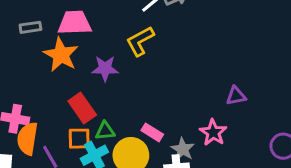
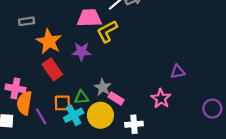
pink trapezoid: (75, 23) -> (89, 18), moved
red rectangle: (82, 108) -> (52, 69), moved
gray star: (183, 149) -> (103, 87), moved

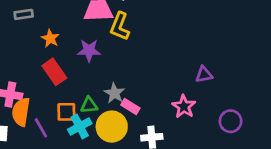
yellow L-shape: (107, 31) -> (120, 26), turned -40
orange star: (49, 41) -> (50, 38), size x0.6
purple circle: (212, 109) -> (231, 121), moved

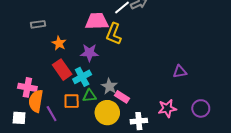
pink star: (184, 107) -> (167, 108), moved, turned 30
cyan cross: (80, 127) -> (82, 77), moved

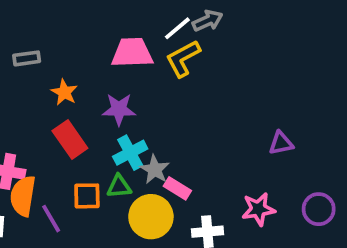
yellow L-shape: (114, 34) -> (183, 58), moved, turned 40
cyan cross: (82, 77) -> (130, 153), moved

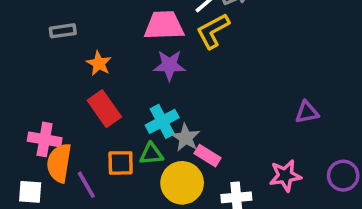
purple star: (119, 109) -> (169, 65), moved

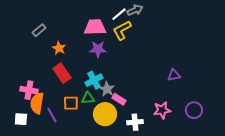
gray rectangle: (63, 31) -> (39, 30), turned -32

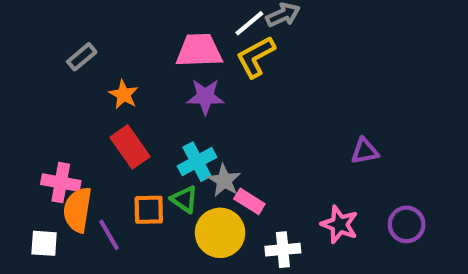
green triangle: (88, 98) -> (184, 199), turned 40
pink star: (162, 110) -> (339, 224), turned 30

